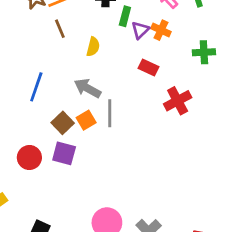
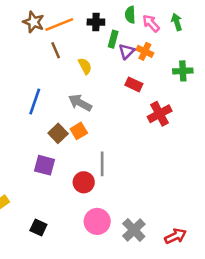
yellow semicircle: (93, 47) -> (85, 66), turned -42
gray line: (110, 113) -> (102, 164), moved
purple square: (64, 153) -> (45, 165), moved
red circle: (29, 158) -> (84, 182), moved

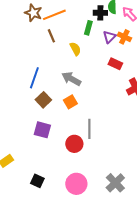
black cross: (96, 22) -> (100, 13), moved
green rectangle: (113, 39) -> (88, 28), moved
brown square: (58, 133) -> (43, 100), moved
pink circle: (97, 221) -> (76, 184), moved

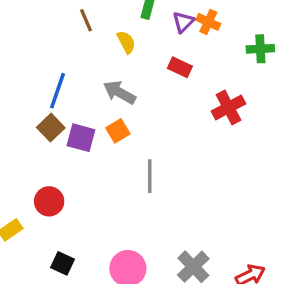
red rectangle: (115, 64) -> (180, 67), moved
brown square: (43, 100) -> (51, 128), moved
purple square: (42, 130) -> (81, 138), moved
red circle: (74, 144) -> (49, 201), moved

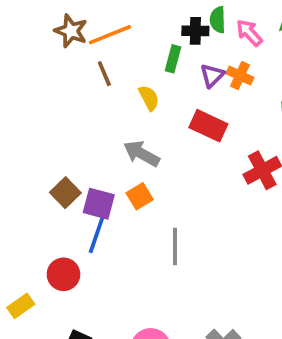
red rectangle: (180, 67) -> (208, 126), size x1.4
blue line: (57, 91) -> (97, 233), moved

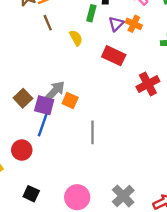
gray arrow: (142, 154) -> (55, 91), moved, turned 105
orange square: (140, 196) -> (70, 101), turned -35

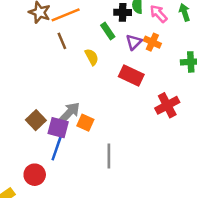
green rectangle: (91, 13) -> (108, 31), turned -49

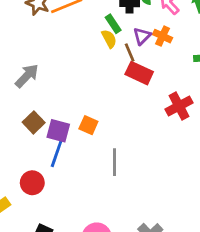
brown line: (62, 41) -> (130, 53), moved
yellow semicircle: (92, 57) -> (109, 39), moved
gray arrow: (69, 113) -> (27, 76), moved

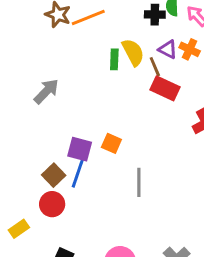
green rectangle: (113, 24) -> (114, 59), moved, turned 36
purple triangle: (142, 36) -> (168, 49), turned -48
yellow semicircle: (109, 39) -> (133, 52), size x1.4
brown square: (34, 122) -> (54, 175), moved

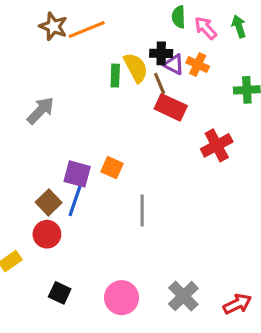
black cross: (155, 15) -> (161, 53), moved

